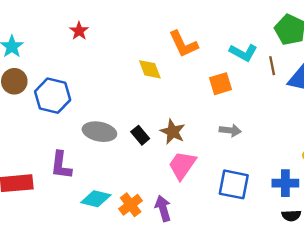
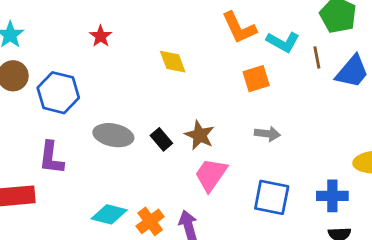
red star: (79, 31) -> (101, 36), moved
orange L-shape: (183, 44) -> (239, 28), moved
purple L-shape: (61, 165) -> (51, 158), moved

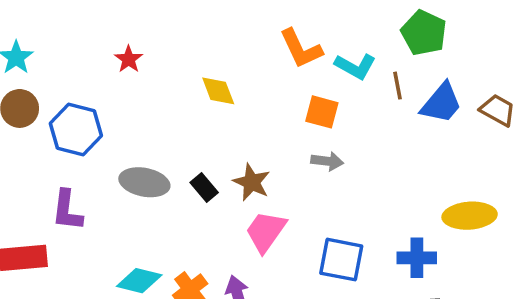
orange square: (256, 79) -> (322, 112), turned 32
gray arrow: (267, 134) -> (327, 161), moved

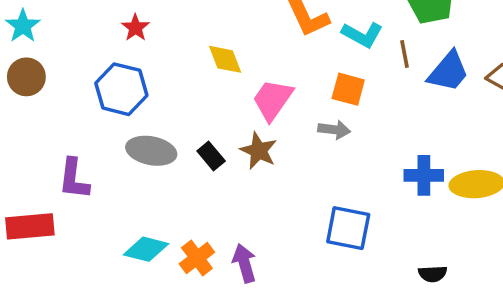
orange square: (322, 112) -> (348, 89), moved
blue hexagon: (76, 130) -> (121, 89), moved
pink trapezoid: (266, 231) -> (273, 100), moved
blue cross: (417, 258) -> (424, 175), moved

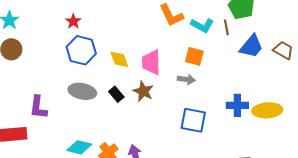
brown line: (404, 54) -> (226, 27), moved
yellow diamond: (225, 59) -> (119, 59), moved
blue hexagon: (121, 89) -> (81, 50), moved
pink trapezoid: (273, 100) -> (151, 62), turned -36
blue square: (348, 228) -> (193, 120), moved

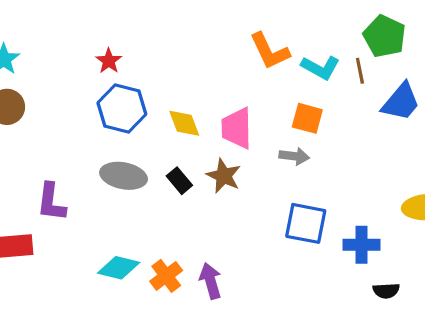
blue cross: (237, 105) -> (362, 245), moved

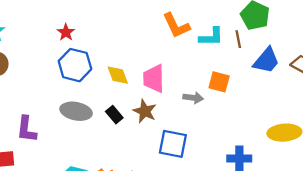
cyan L-shape: (320, 67) -> (211, 37), turned -30
orange square: (307, 118) -> (219, 82), moved
blue square: (306, 223) -> (173, 144), moved

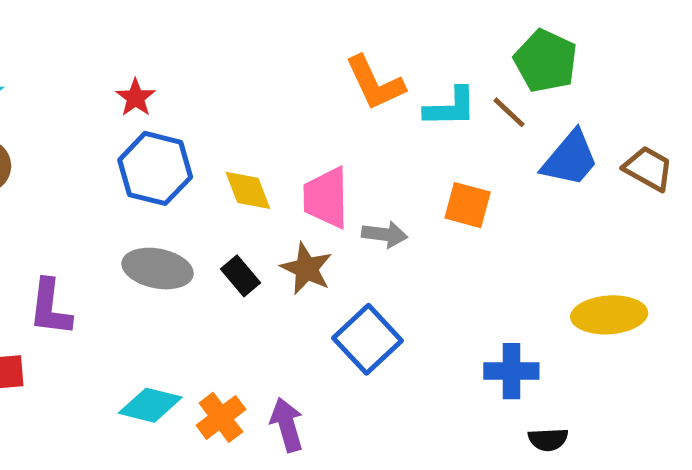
brown line: (238, 39) -> (509, 112), turned -36
gray arrow: (193, 98) -> (385, 234), moved
blue square: (173, 144) -> (367, 339), turned 36

